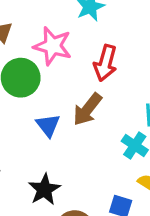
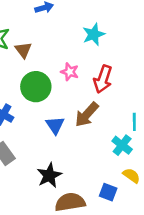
pink star: (53, 46) -> (70, 72), moved, size x0.6

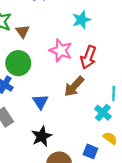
pink star: (70, 72) -> (61, 50), size x1.5
green circle: (36, 87) -> (18, 63), moved
blue triangle: (55, 125) -> (40, 102), moved

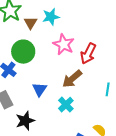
cyan star: (81, 20) -> (51, 17), moved
cyan cross: (103, 113) -> (66, 105), moved
black star: (42, 136) -> (25, 121), moved

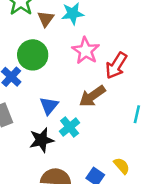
cyan cross: (66, 105) -> (70, 127), moved
black star: (25, 121) -> (42, 140), moved

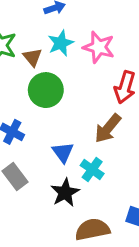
pink star: (86, 51) -> (99, 47), moved
green circle: (33, 55) -> (46, 90), moved

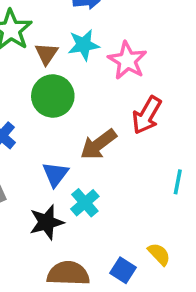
brown arrow: (108, 128) -> (98, 144), moved

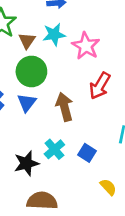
brown arrow: (98, 144) -> (64, 107), turned 112
blue triangle: (55, 174) -> (27, 103), moved
blue square: (123, 270) -> (87, 153), moved

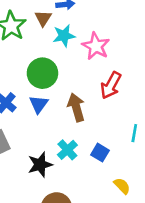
brown triangle: (27, 41) -> (43, 18), moved

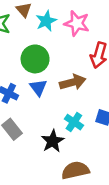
brown arrow: (76, 107) -> (73, 82), turned 105

